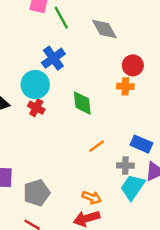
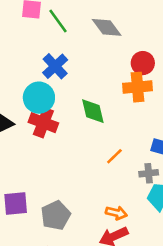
orange cross: (125, 86) -> (138, 87), size x1.5
red cross: (36, 108) -> (43, 123), size x1.5

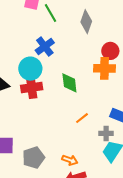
gray diamond: (107, 27) -> (86, 22), turned 50
red cross: (43, 123) -> (32, 88), turned -35
orange arrow: (116, 213) -> (70, 160), moved

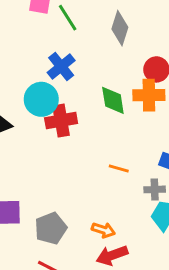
green diamond: (69, 83) -> (113, 100), moved
red cross: (32, 88) -> (61, 121), moved
orange line: (82, 118) -> (119, 168), turned 56

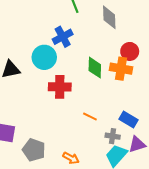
gray diamond: (120, 28) -> (109, 17), turned -30
red cross: (61, 121) -> (60, 87), moved
gray pentagon: (51, 228) -> (34, 150), turned 30

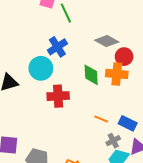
gray diamond: (109, 17) -> (107, 41), moved, turned -55
orange line: (90, 117) -> (101, 119), moved
gray cross: (113, 136) -> (113, 141), turned -32

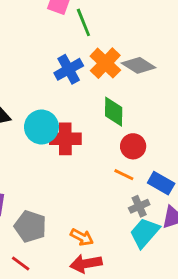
red circle: (124, 57) -> (133, 146), moved
cyan circle: (41, 68) -> (41, 127), moved
orange cross: (117, 74) -> (105, 63), moved, turned 35

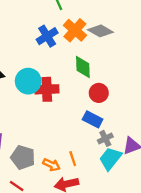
orange line: (124, 175) -> (73, 159), moved, turned 48
blue rectangle: (161, 183) -> (93, 119), moved
orange arrow: (82, 237) -> (51, 165), moved

